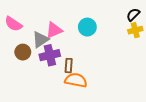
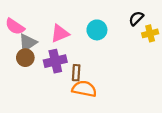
black semicircle: (133, 15) -> (136, 18), moved
gray triangle: (40, 40) -> (28, 43), moved

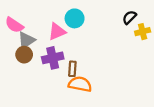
cyan circle: (97, 30) -> (75, 18), moved

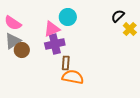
yellow cross: (143, 32) -> (130, 29), turned -32
gray triangle: (26, 40) -> (13, 41), moved
purple cross: (53, 58) -> (55, 44), moved

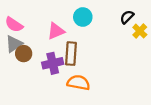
cyan circle: (68, 17) -> (83, 17), moved
purple cross: (55, 44) -> (53, 63), moved
brown rectangle: (66, 63) -> (71, 54), moved, size x1.5

